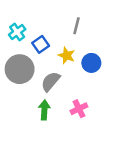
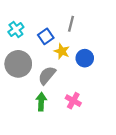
blue square: (41, 44) -> (46, 36), moved
pink cross: (79, 109) -> (73, 101), turned -35

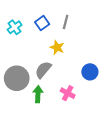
blue square: (46, 36) -> (42, 23), moved
blue circle: (85, 58) -> (90, 72), moved
gray circle: (18, 64) -> (17, 78), moved

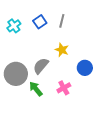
yellow star: (57, 47) -> (62, 50), moved
pink cross: (68, 93) -> (64, 88), turned 32
green arrow: (38, 94) -> (36, 89), turned -42

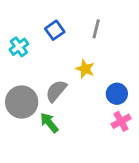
gray line: (62, 21) -> (96, 29), moved
cyan cross: (14, 26) -> (19, 47), moved
pink cross: (64, 88) -> (121, 121), moved

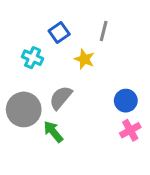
cyan cross: (19, 47) -> (33, 58), moved, turned -30
yellow star: (85, 69) -> (84, 59), moved

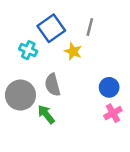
blue square: (59, 33) -> (51, 28), size x1.5
gray semicircle: (61, 98) -> (53, 85), turned -55

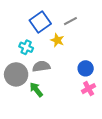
gray line: (90, 27) -> (70, 21), turned 48
cyan cross: (28, 50) -> (26, 47), moved
gray semicircle: (53, 85) -> (41, 66), turned 96

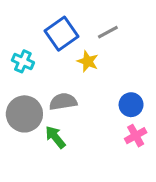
cyan cross: (26, 47) -> (23, 61), moved

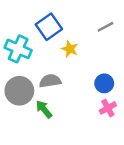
gray line: (108, 32) -> (105, 27), moved
cyan cross: (23, 61) -> (18, 49), size x1.5

